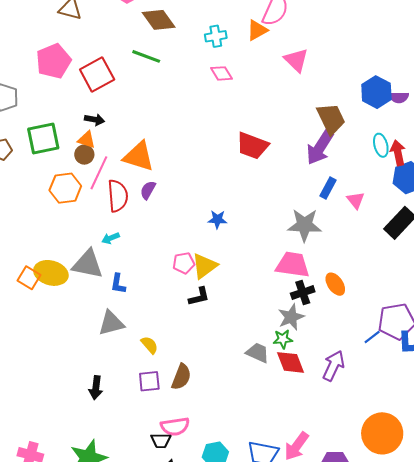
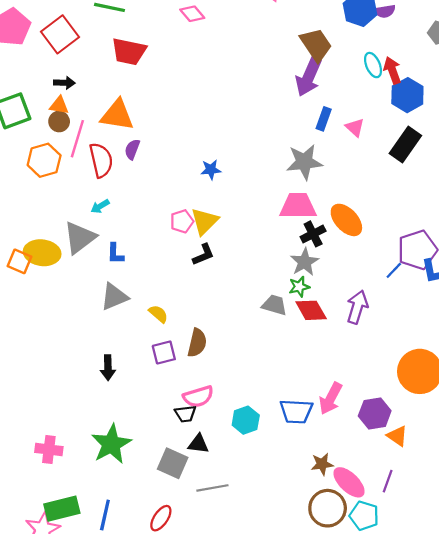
red trapezoid: (252, 146) -> (129, 51), moved
gray triangle: (88, 264) -> (80, 238), turned -40
orange ellipse: (335, 284) -> (346, 220), size x1.4

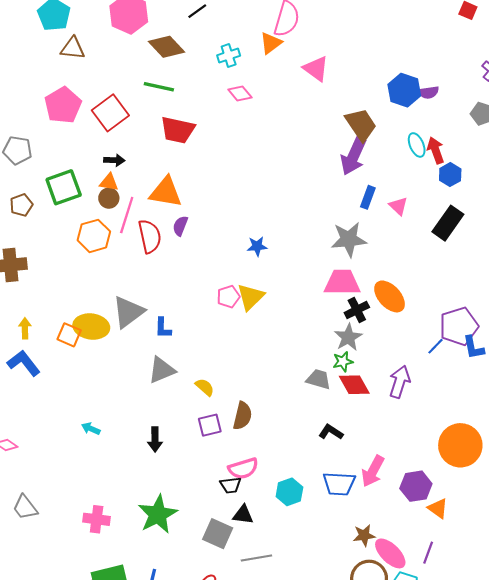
blue hexagon: (407, 95) -> (450, 175), size x0.7
cyan arrow: (100, 206) -> (91, 429), moved, turned 54
black L-shape: (203, 255) -> (331, 432), moved, turned -125

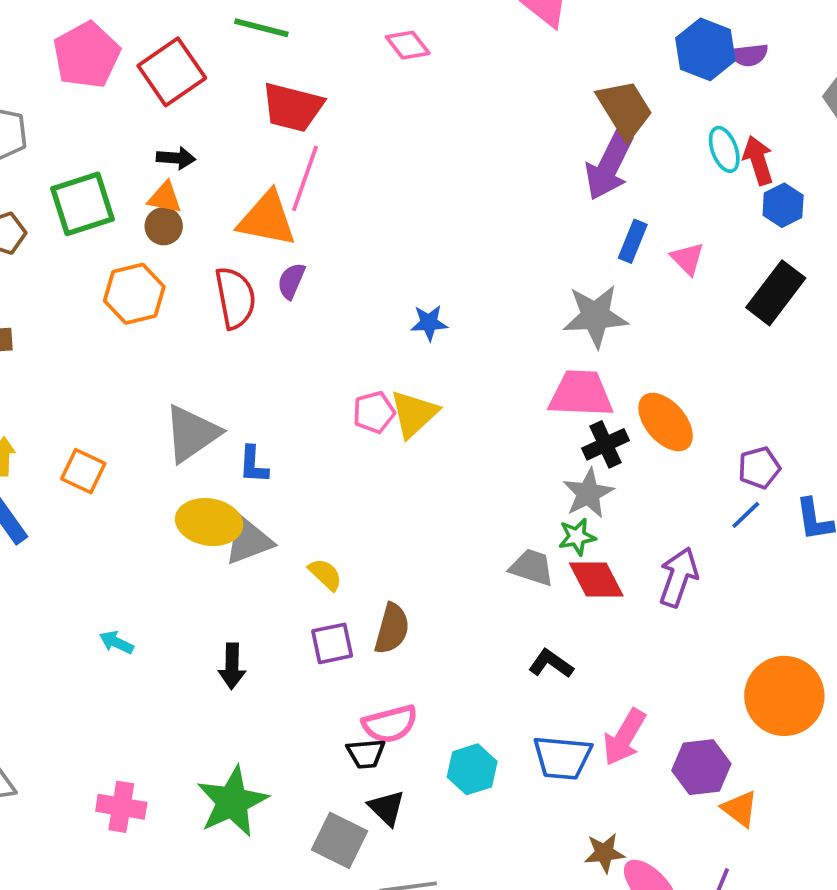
pink line: (127, 215) -> (305, 178), moved
purple pentagon: (459, 326) -> (759, 468), moved, size x0.6
yellow ellipse: (91, 327) -> (209, 522), moved
black triangle: (243, 515) -> (387, 808), turned 35

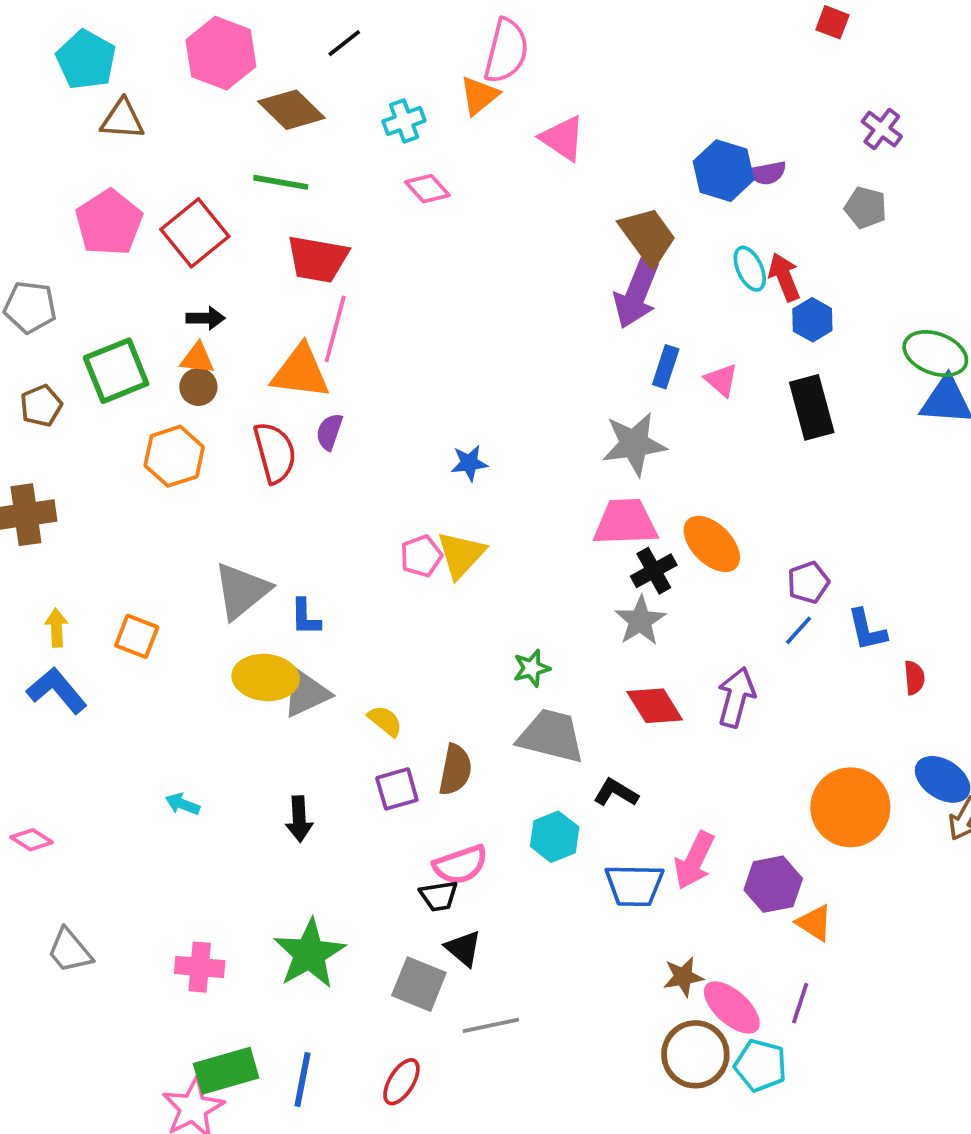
black rectangle: (776, 293) -> (812, 407), turned -48
green star: (577, 537) -> (532, 668), moved
gray trapezoid: (532, 567) -> (551, 736), moved, size x1.5
cyan hexagon: (472, 769) -> (555, 837), moved

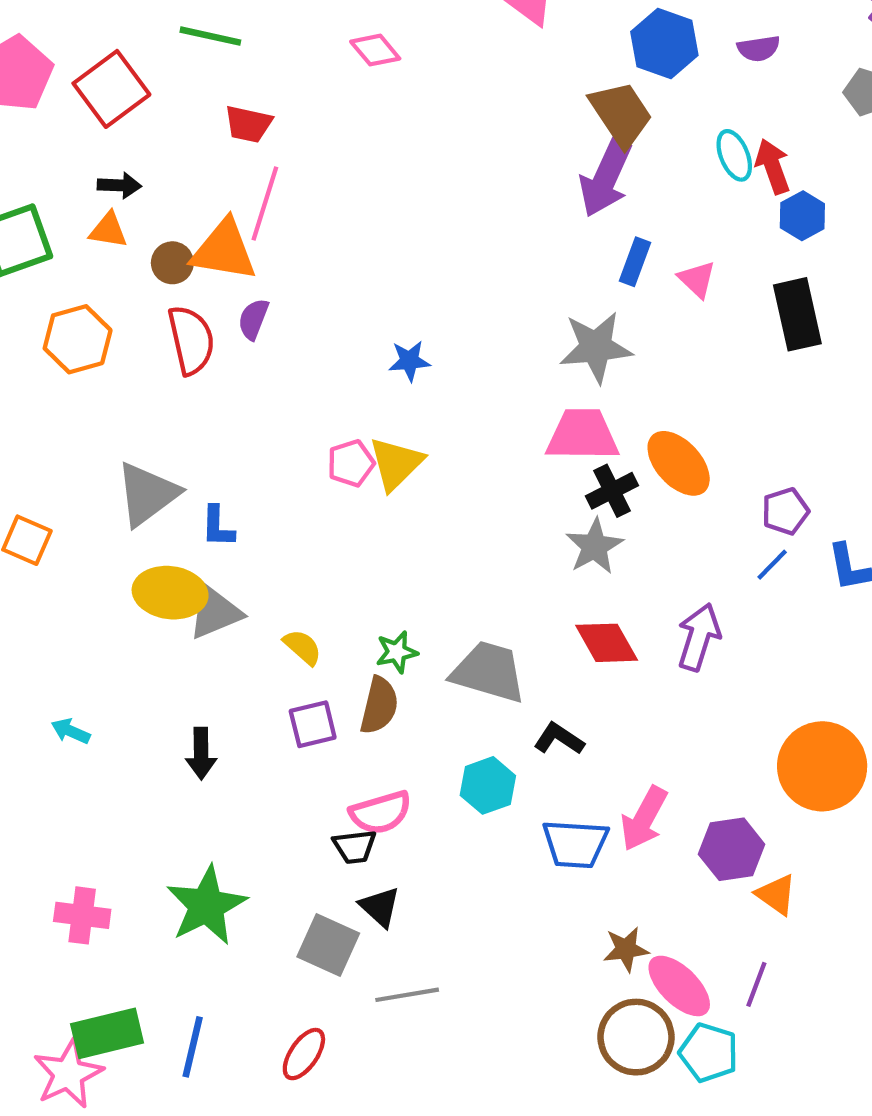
blue hexagon: (723, 171) -> (664, 43), moved
red trapezoid: (318, 259) -> (248, 124), size x0.7
brown circle: (198, 387) -> (172, 263), moved
green star: (532, 668) -> (397, 652), moved

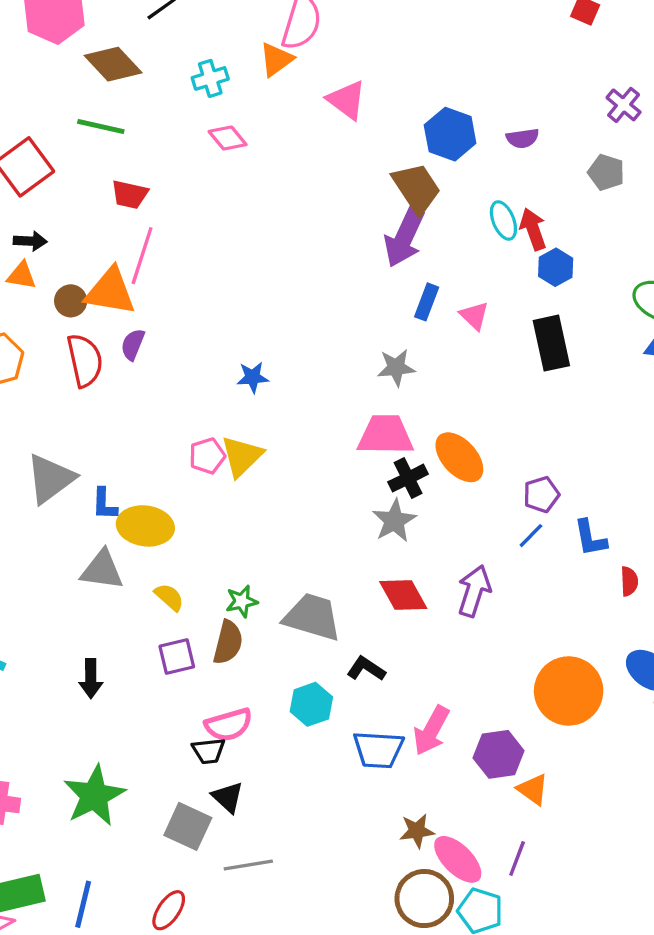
gray star: (596, 347) -> (396, 367), size x0.7
yellow ellipse: (170, 593) -> (145, 526), moved
gray triangle: (215, 612) -> (102, 570), turned 30

